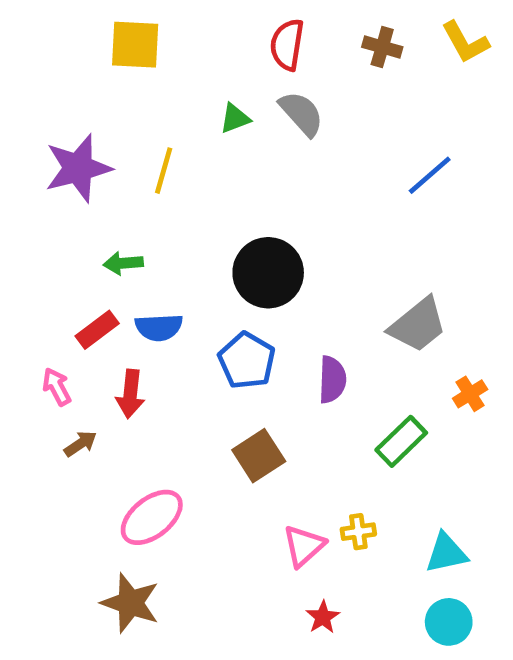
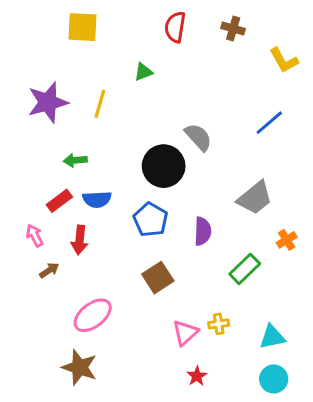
yellow L-shape: (465, 42) -> (284, 60), moved
gray semicircle: (301, 114) -> (198, 137), moved
blue line: (430, 175) -> (269, 123), moved

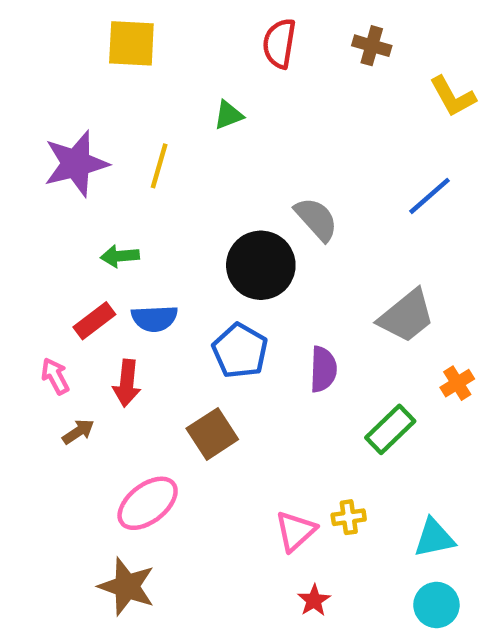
brown square: (158, 278) -> (212, 434), moved

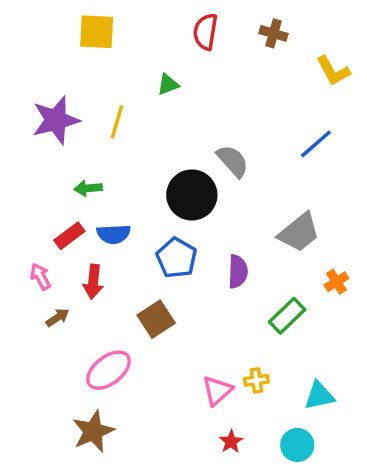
brown star: (127, 586) -> (93, 431), turned 30
cyan circle: (436, 605) -> (297, 445), moved

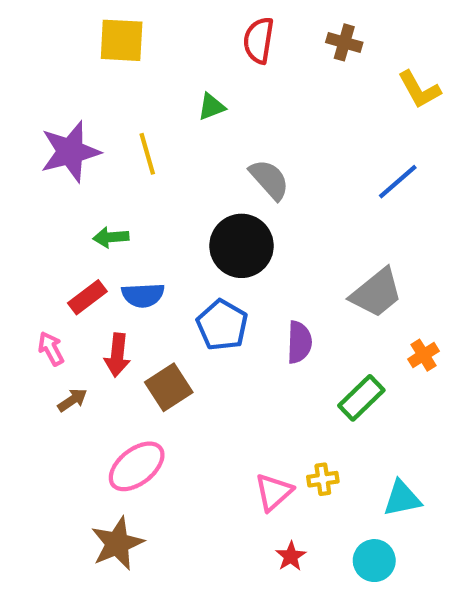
yellow line: (117, 122) -> (147, 154), turned -32
gray semicircle: (233, 161) -> (269, 179), moved
brown square: (156, 319) -> (169, 387), moved

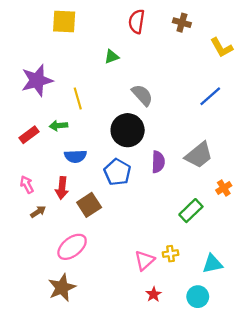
yellow line: (147, 154) -> (78, 98), moved
red rectangle: (87, 297) -> (29, 135), moved
purple semicircle: (299, 342) -> (158, 162), moved

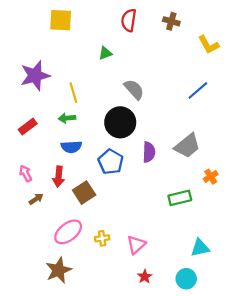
green arrow: (58, 126) -> (67, 118), moved
green rectangle: (191, 211) -> (180, 198), turned 30
yellow cross: (171, 254) -> (102, 238), moved

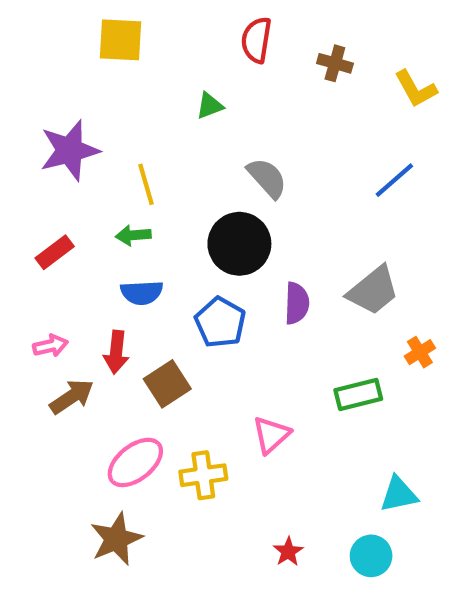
brown cross: (171, 21) -> (335, 63), moved
pink arrow: (26, 173) -> (50, 346), turned 105
brown arrow: (36, 199) -> (72, 397), size x1.5
yellow cross: (102, 238) -> (203, 475), size x1.5
pink triangle: (136, 245) -> (271, 435), moved

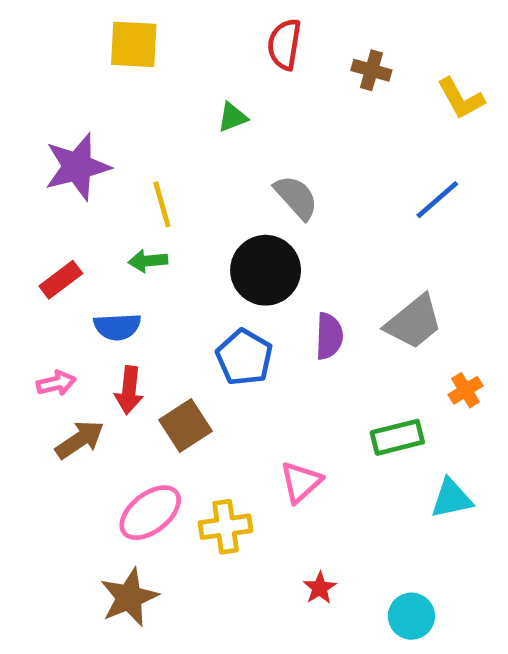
blue semicircle: (142, 293) -> (117, 327), moved
cyan triangle: (399, 494) -> (451, 498), moved
red star: (288, 552) -> (320, 588), moved

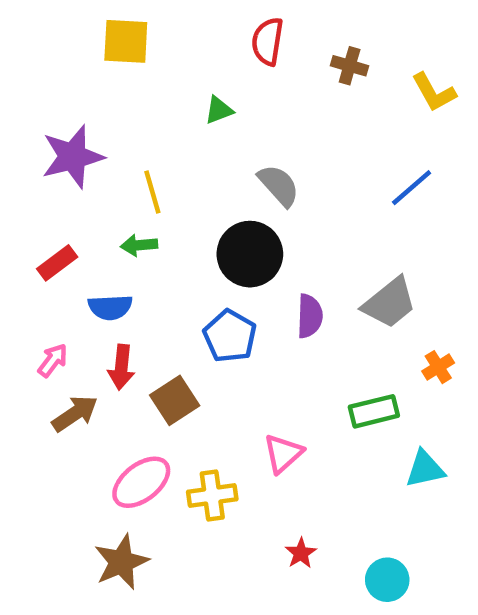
pink arrow: (56, 383) -> (53, 360), turned -40

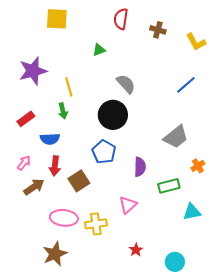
green arrow: (139, 245) -> (63, 111), turned -98
purple semicircle: (310, 316) -> (140, 167), moved
pink ellipse: (141, 482) -> (64, 218), turned 44

